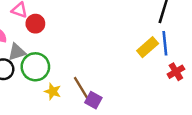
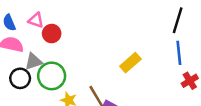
yellow rectangle: (148, 47) -> (130, 63), moved

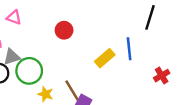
red circle: (52, 34) -> (64, 30), moved
blue line: (179, 53) -> (129, 49), moved

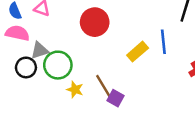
red circle: (64, 30) -> (95, 22), size x1.5

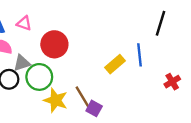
red circle: (95, 22) -> (54, 44), moved
yellow star: (75, 90) -> (56, 100), size x1.5

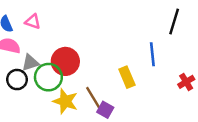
red circle: (54, 44) -> (65, 61), moved
yellow rectangle: (115, 64) -> (127, 77), moved, turned -72

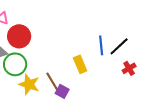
black line: (174, 22) -> (119, 46), moved, turned 30
red circle: (65, 61) -> (19, 36), moved

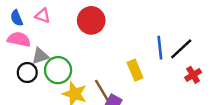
red circle: (19, 36) -> (91, 20), moved

